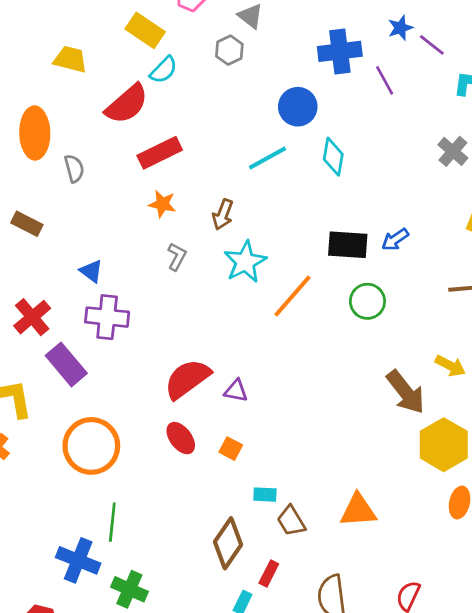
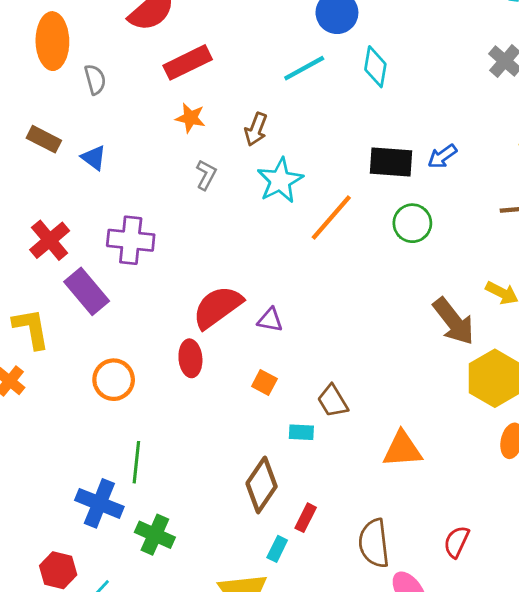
blue triangle: (91, 271) -> (94, 158), moved
red ellipse: (181, 438) -> (190, 358), moved, turned 32
orange circle: (91, 446) -> (114, 380), size x0.7
brown trapezoid: (291, 521) -> (333, 401), moved

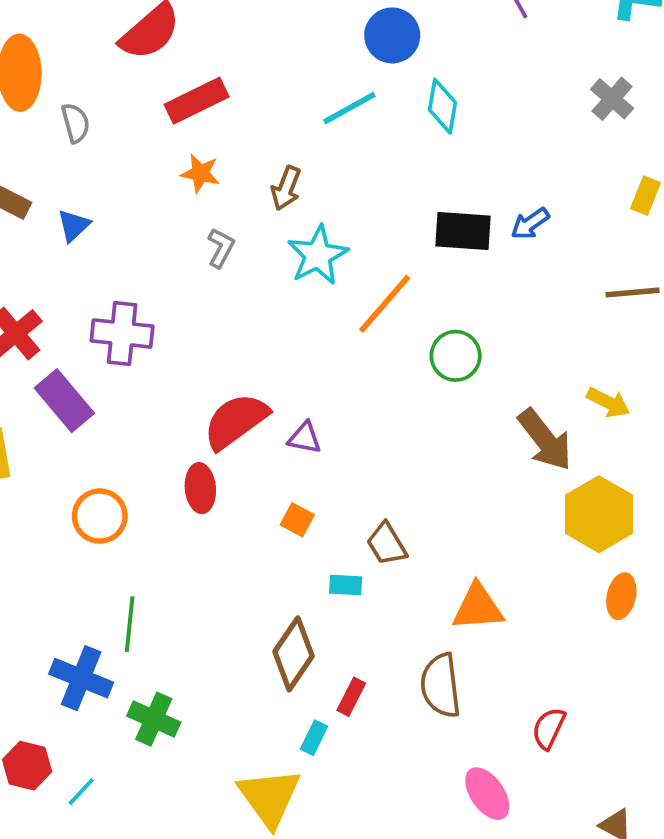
blue triangle: (94, 158) -> (74, 225), turned 40
green circle: (412, 223) -> (456, 356), moved
brown semicircle: (374, 543) -> (441, 686), moved

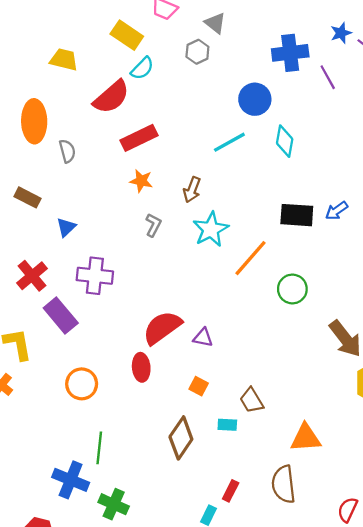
blue triangle: (74, 225) -> (66, 227), moved
brown diamond: (293, 654) -> (181, 438), moved

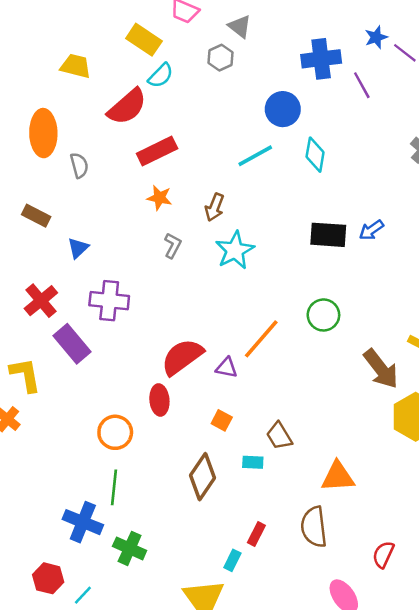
orange line: (250, 258) -> (261, 339), moved
orange circle: (82, 384) -> (115, 432), moved

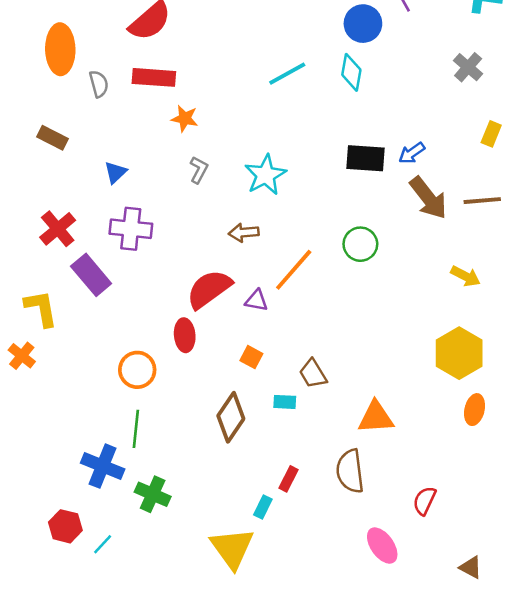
blue circle: (283, 109) -> (363, 24), moved
red rectangle: (157, 151) -> (154, 77), moved, turned 30
brown arrow: (215, 207) -> (244, 233), moved, turned 64
blue triangle: (78, 248) -> (115, 172), moved
brown arrow: (381, 369) -> (428, 198), moved

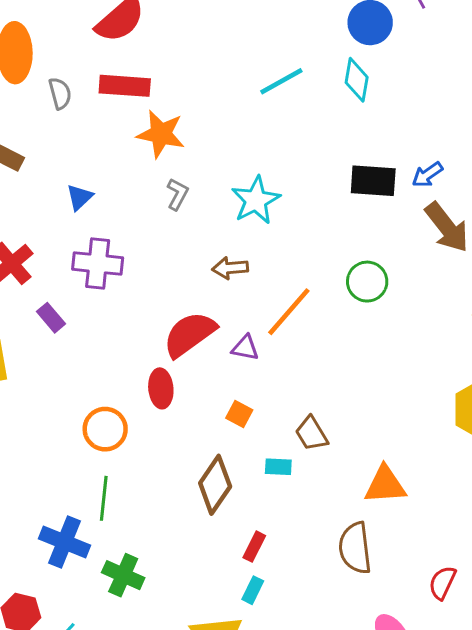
orange star: (185, 118) -> (161, 134), size x1.5
purple rectangle: (91, 275) -> (51, 318), size x0.6
red rectangle: (289, 479) -> (254, 547), moved

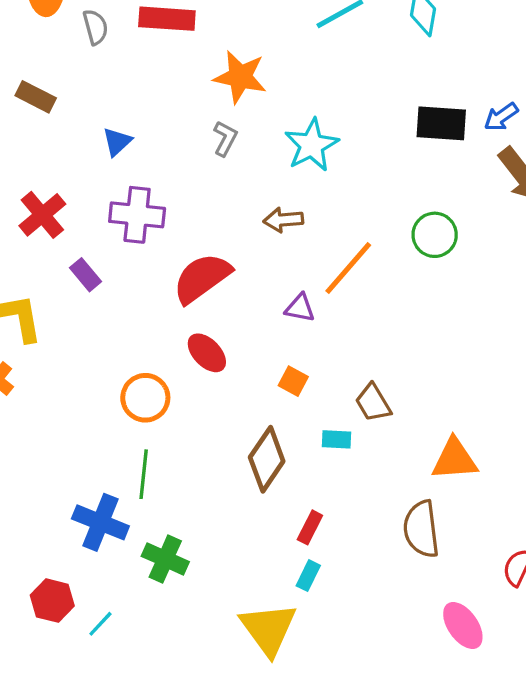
orange star: (161, 134) -> (240, 77), moved
red semicircle: (189, 334) -> (202, 278), moved
red ellipse: (161, 388) -> (207, 353), turned -39

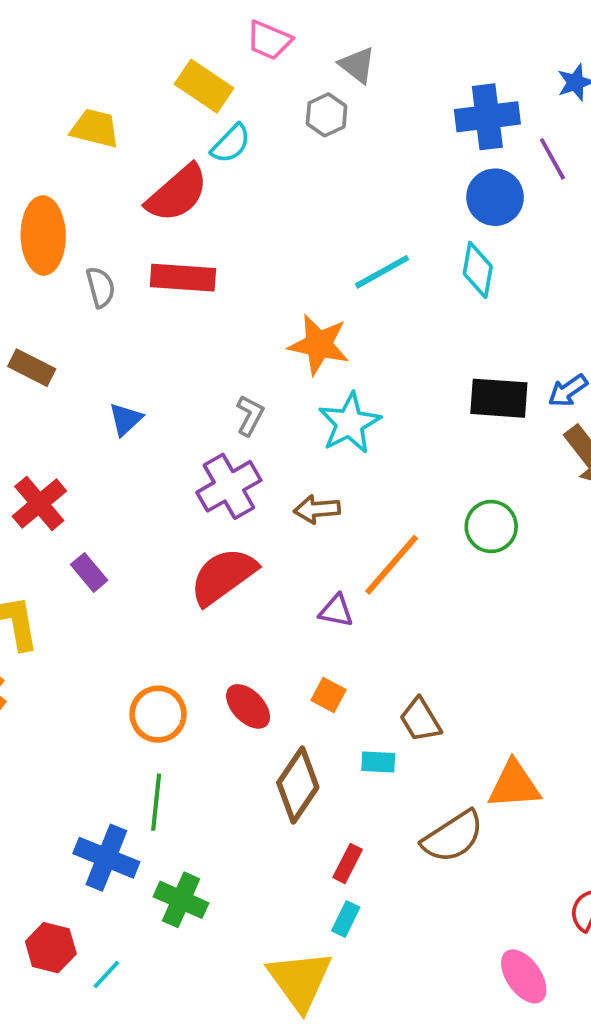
orange star: (240, 77) -> (319, 345), moved
purple cross: (137, 215) -> (229, 486), moved, turned -36
red ellipse: (207, 353) -> (248, 706), moved
brown semicircle: (421, 529) -> (453, 837), moved, turned -116

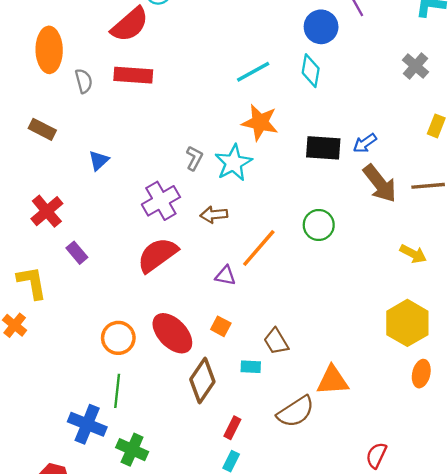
orange star: (319, 345) -> (260, 122), moved
gray L-shape: (250, 415) -> (194, 158), moved
red ellipse: (248, 706) -> (172, 333), size x1.5

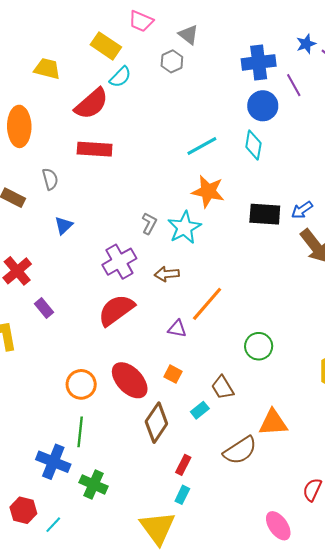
gray semicircle: (84, 81) -> (50, 179), moved
green circle: (319, 225) -> (259, 346), moved
cyan rectangle: (251, 367) -> (200, 410), turned -42

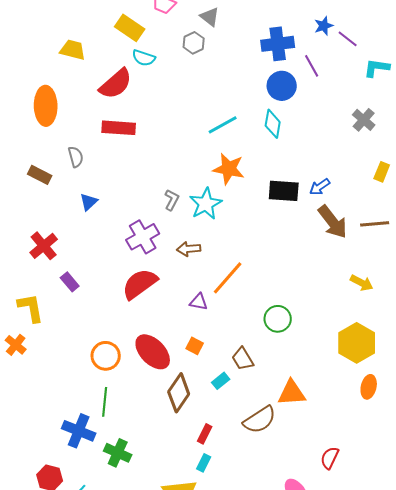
cyan semicircle: (120, 77) -> (144, 58), turned 65

